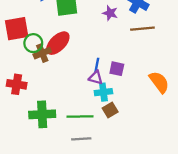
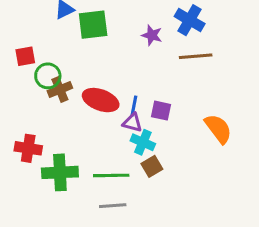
red square: (17, 29) -> (25, 56), size x0.6
red ellipse: (58, 43) -> (101, 100), moved, turned 65
red cross: (17, 84) -> (28, 148), moved
cyan cross: (103, 92) -> (143, 142), turned 30

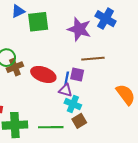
purple star: (152, 35) -> (79, 29), size x1.6
brown line: (196, 56) -> (93, 59), moved
purple square: (161, 111) -> (77, 74), moved

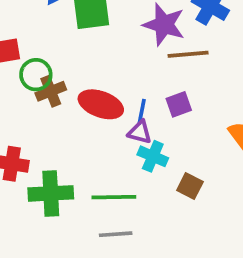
brown line: (93, 59) -> (188, 54), moved
purple square: (77, 74) -> (179, 104), moved, turned -32
brown square: (79, 121) -> (190, 186), moved, turned -32

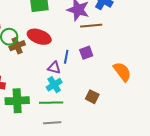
red ellipse: (101, 104) -> (39, 37), moved
purple triangle: (140, 132) -> (54, 68), moved
cyan cross: (153, 156) -> (54, 85), moved, turned 35

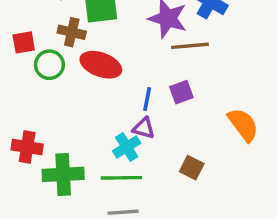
brown cross: (17, 46) -> (72, 32), moved, turned 35
purple triangle: (54, 68) -> (144, 128), moved

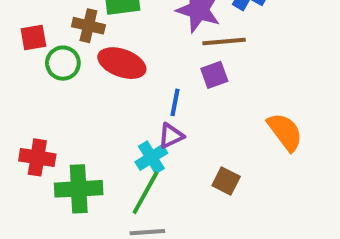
purple square: (181, 92) -> (214, 75), moved
purple triangle: (144, 128) -> (171, 136), turned -40
green line: (121, 178) -> (145, 193), turned -60

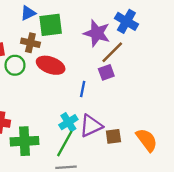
brown line: (224, 41) -> (112, 52), turned -40
orange semicircle: (285, 132) -> (147, 140), moved
purple triangle: (171, 136) -> (91, 126), moved, size x1.5
brown square: (226, 181) -> (113, 136), turned -35

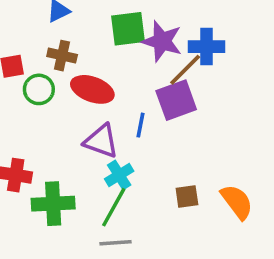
blue cross: (126, 21) -> (207, 47), moved, turned -30
green square: (51, 25) -> (128, 29), moved
purple square: (106, 72) -> (176, 100), size x1.6
purple triangle: (91, 126) -> (101, 141), moved, turned 45

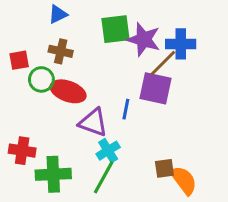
red ellipse: (92, 89) -> (68, 91), moved
purple square: (176, 100) -> (156, 88), turned 32
orange semicircle: (237, 202) -> (184, 180), moved

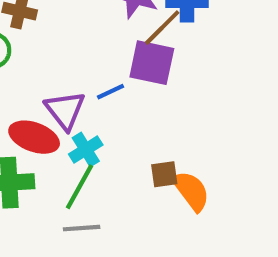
red ellipse: (68, 91) -> (34, 137), moved
blue line: (126, 109) -> (111, 92), turned 54
purple triangle: (93, 122) -> (65, 110), turned 32

